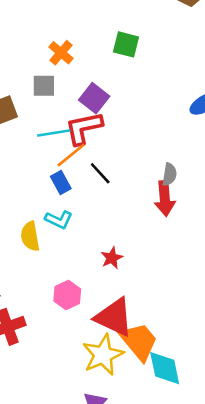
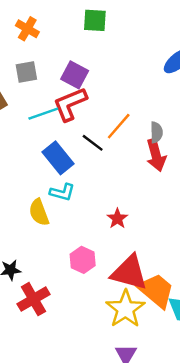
orange cross: (61, 53) -> (27, 29), moved
orange line: (71, 155) -> (119, 126), moved
blue rectangle: (61, 183) -> (58, 158), size x1.5

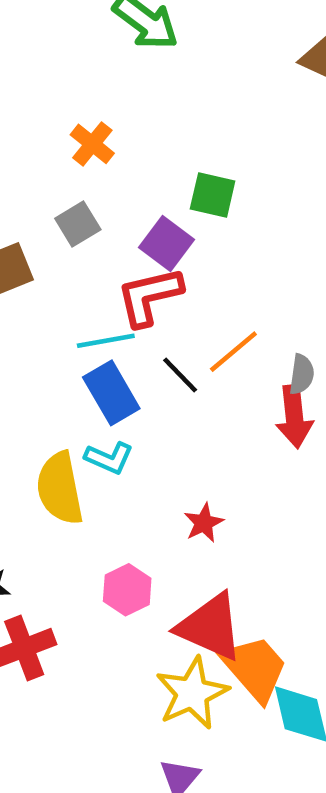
green square: (95, 20) -> (213, 195), moved
gray square: (26, 72) -> (78, 224), turned -30
cyan line: (43, 114) -> (106, 341), moved
yellow semicircle: (39, 212) -> (60, 488), size x1.4

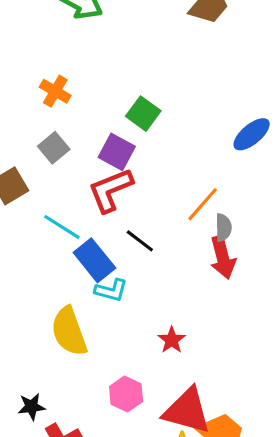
green square: (213, 195) -> (143, 114), turned 32
cyan line: (106, 341) -> (62, 227), moved, turned 51
orange line: (233, 352) -> (203, 204), moved
cyan L-shape: (109, 458) -> (111, 290), moved

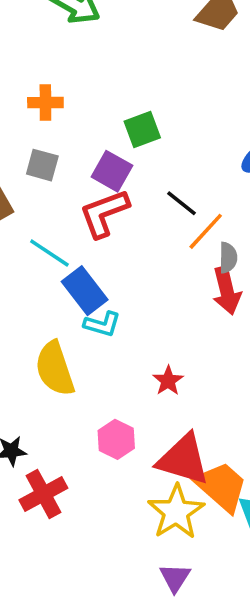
orange cross: (55, 91) -> (45, 103), turned -32
green square: (143, 114) -> (142, 130), turned 32
gray square: (54, 148) -> (42, 165), turned -36
black line: (140, 241) -> (181, 203), moved

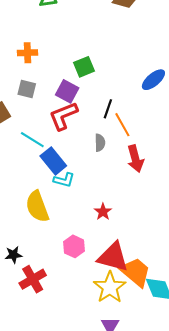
black line: (181, 203) -> (108, 109), turned 72
orange line: (206, 231) -> (122, 125), turned -70
gray semicircle: (228, 258) -> (100, 143), moved

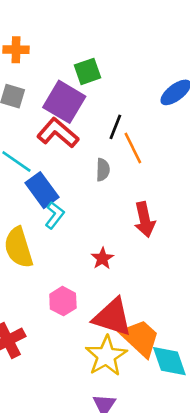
purple square: (67, 91) -> (64, 102), size x1.4
red L-shape: (63, 116) -> (58, 133), turned 60
red arrow: (135, 159) -> (145, 220), moved
cyan L-shape: (64, 180) -> (54, 215), turned -70

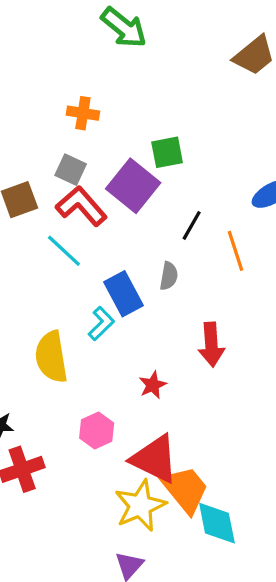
red L-shape: (58, 133) -> (81, 206), moved
orange line: (133, 148) -> (235, 251), moved
blue rectangle: (42, 190) -> (124, 294), moved

